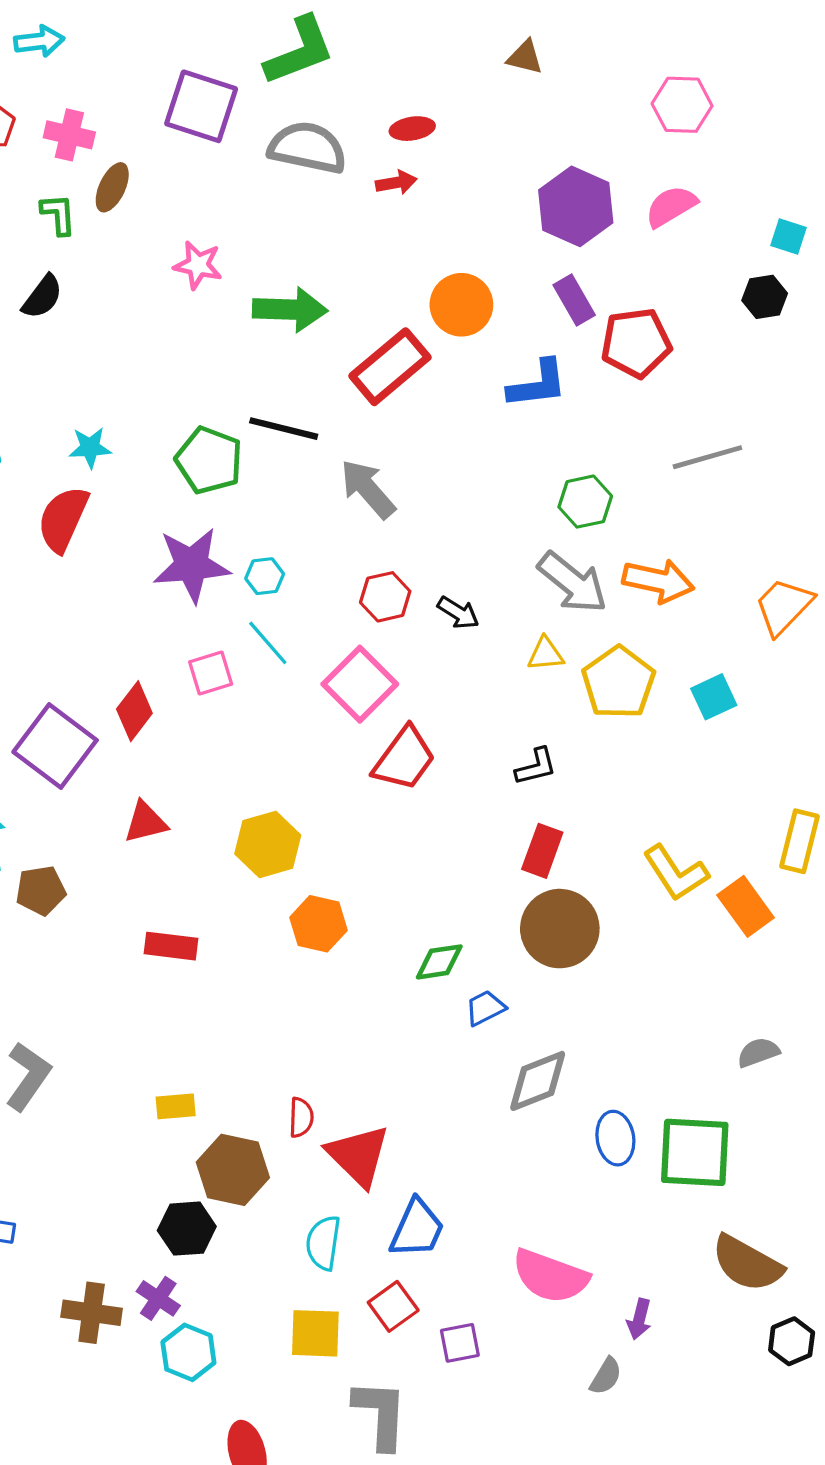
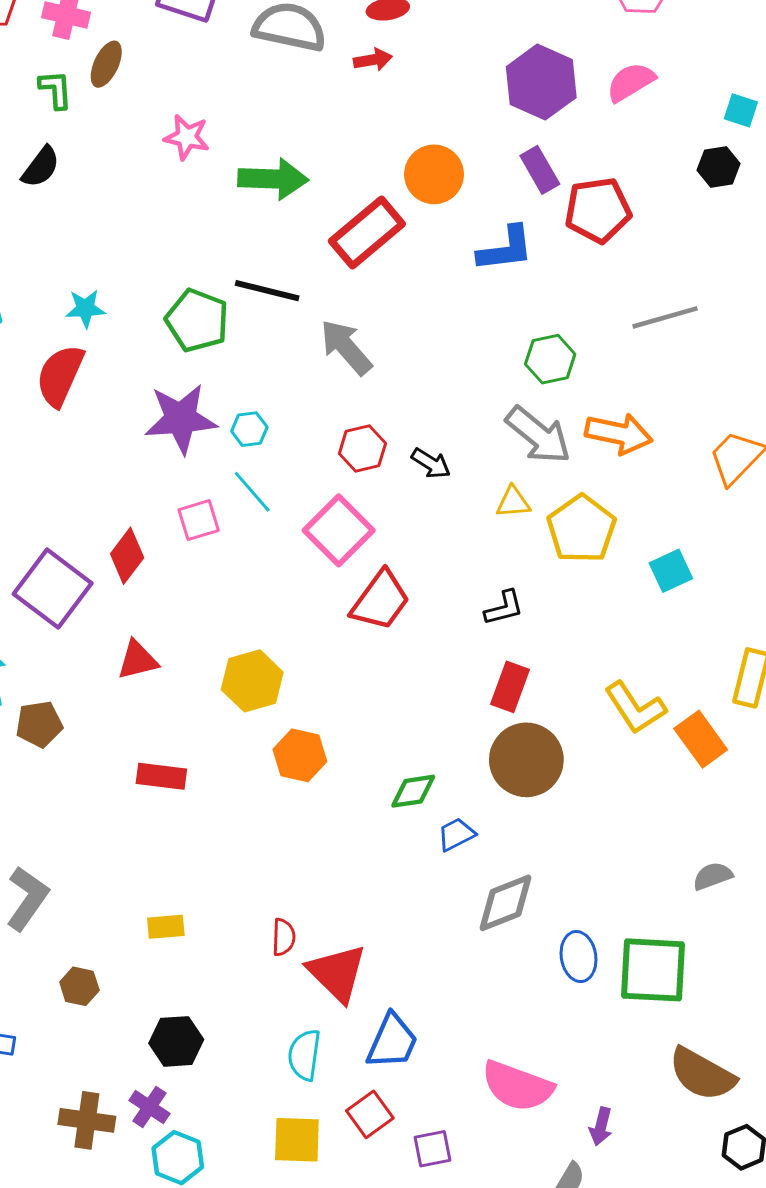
cyan square: (714, 697) -> (671, 571), moved
brown hexagon: (233, 1170) -> (79, 986), moved, size x0.6

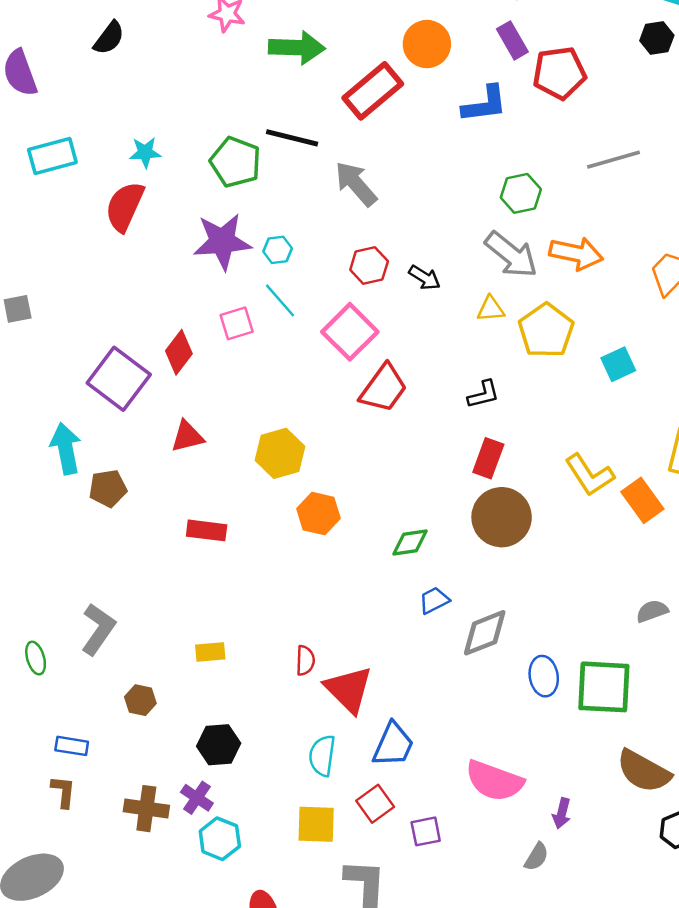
blue trapezoid: (456, 834) -> (434, 600), moved

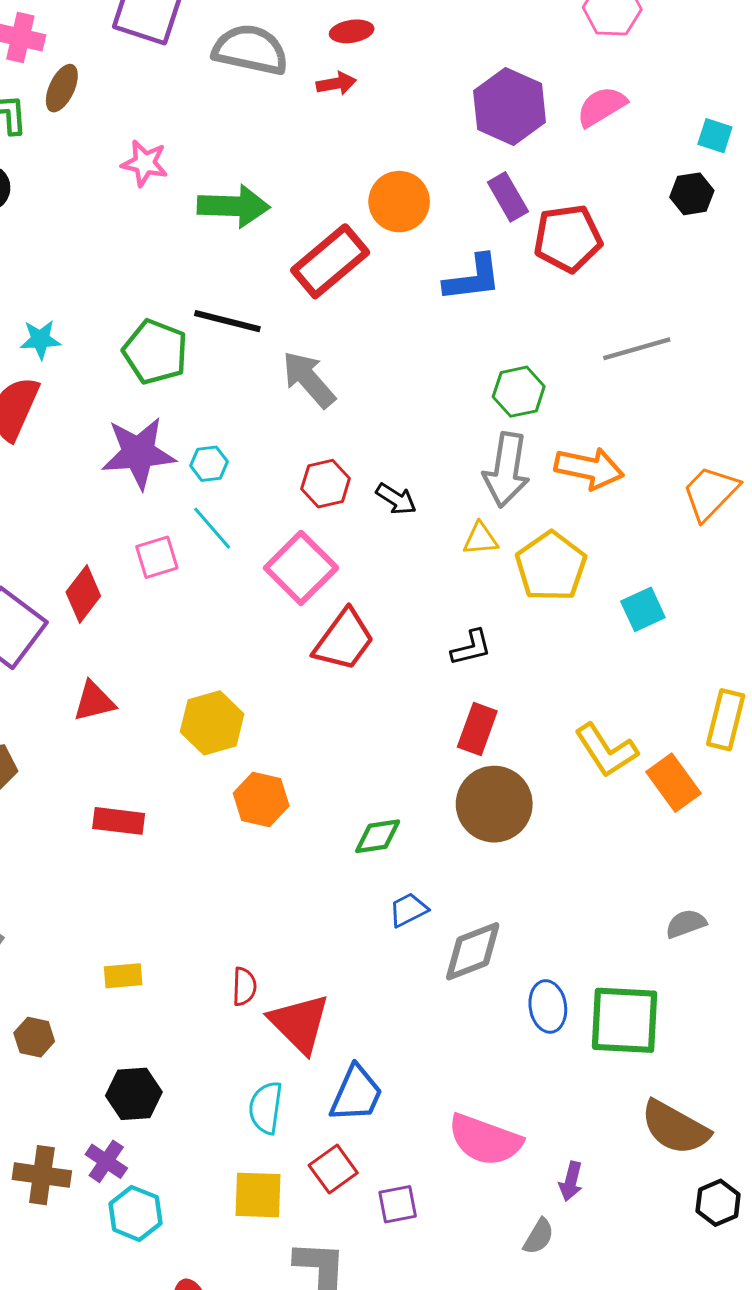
gray arrow: (511, 255) -> (506, 470), turned 60

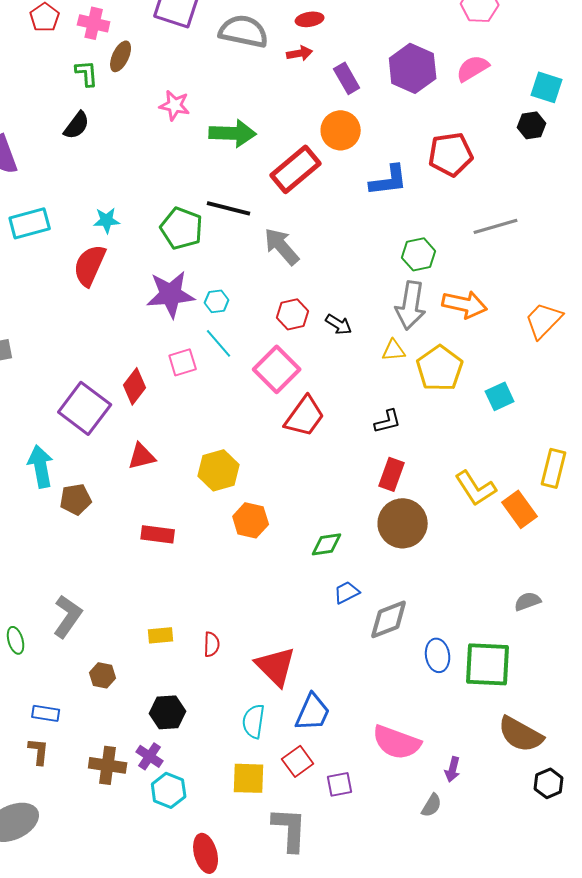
cyan square: (715, 136) -> (547, 87), size x1.4
purple rectangle: (508, 197) -> (347, 78), moved
red semicircle: (244, 987) -> (212, 644), moved

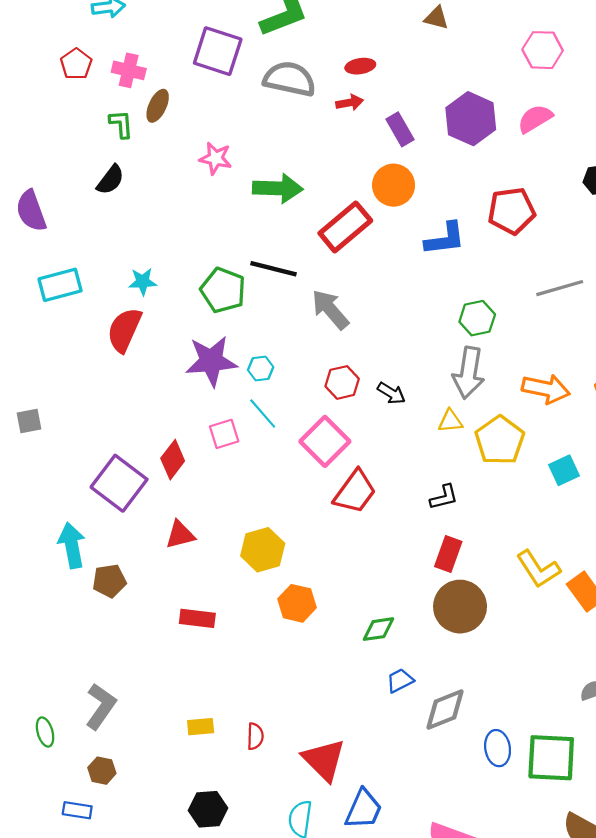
orange arrow: (465, 304) -> (546, 389), moved
brown hexagon: (103, 675) -> (102, 771), moved

